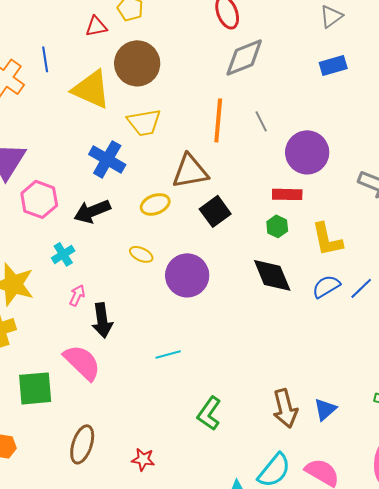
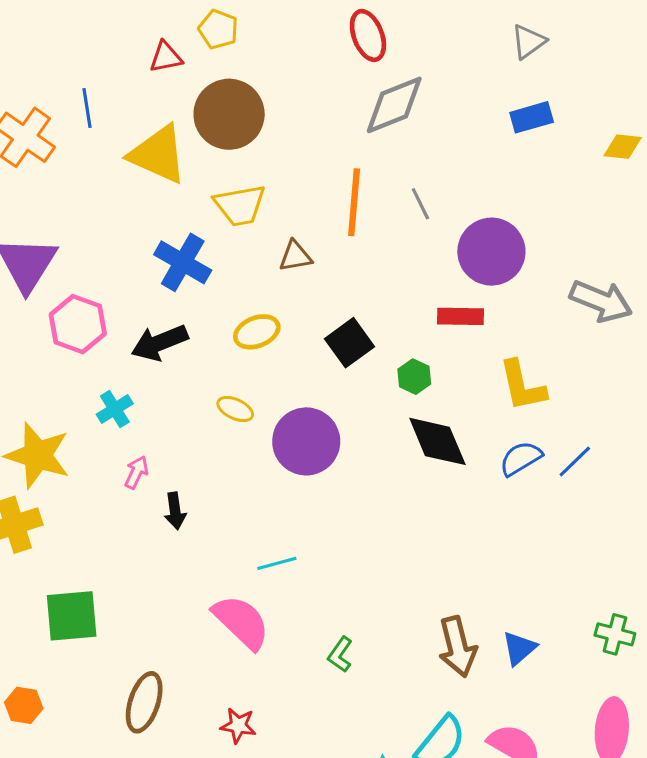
brown triangle: (190, 171) -> (295, 256), moved, size x0.6
green hexagon: (277, 226) -> (414, 377), moved
black arrow: (102, 320) -> (175, 511), size x0.7
pink semicircle: (82, 362) -> (241, 622), moved
green L-shape: (209, 413) -> (340, 654), size x0.7

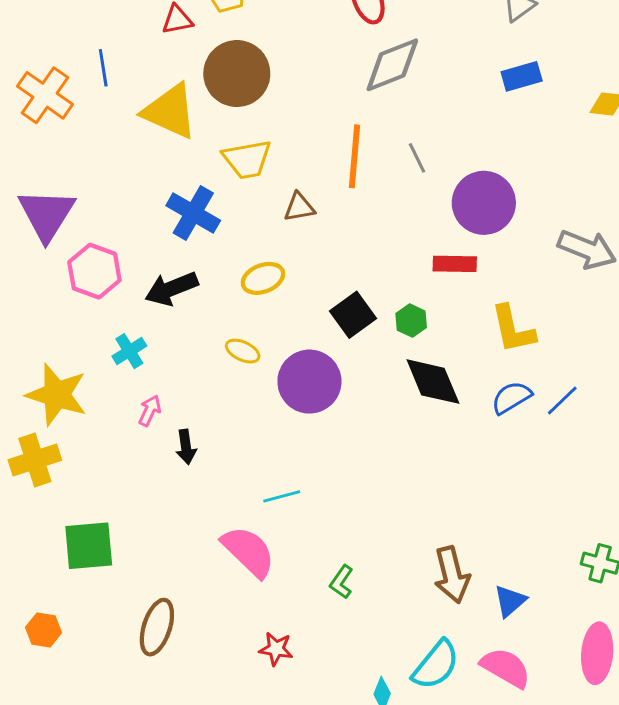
black square: (349, 343) -> (353, 315), moved
blue triangle: (519, 648) -> (510, 601), moved
red star: (238, 725) -> (276, 649), moved

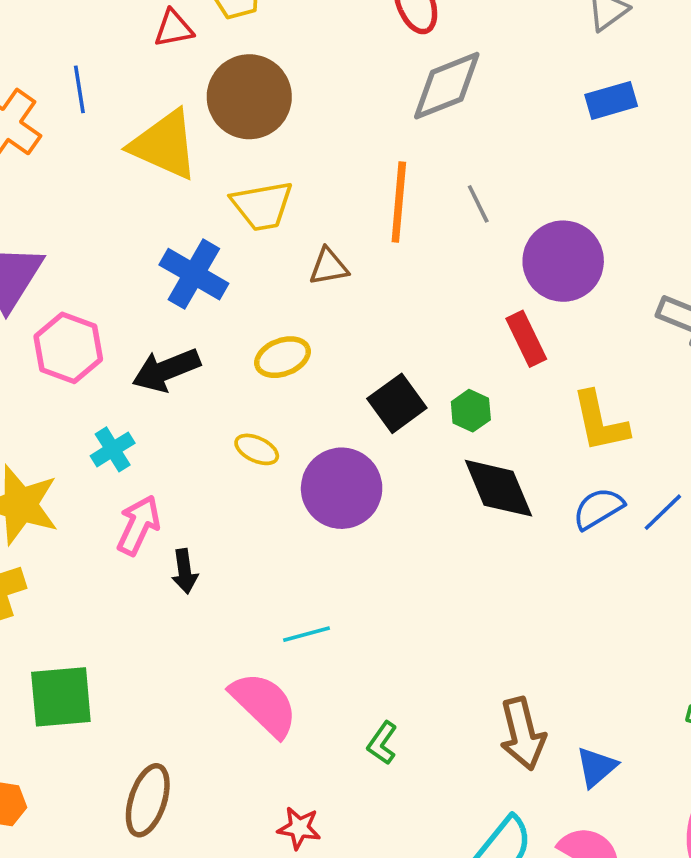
red rectangle: (455, 264) -> (526, 339), turned 63
pink arrow: (150, 411) -> (138, 525), size x1.5

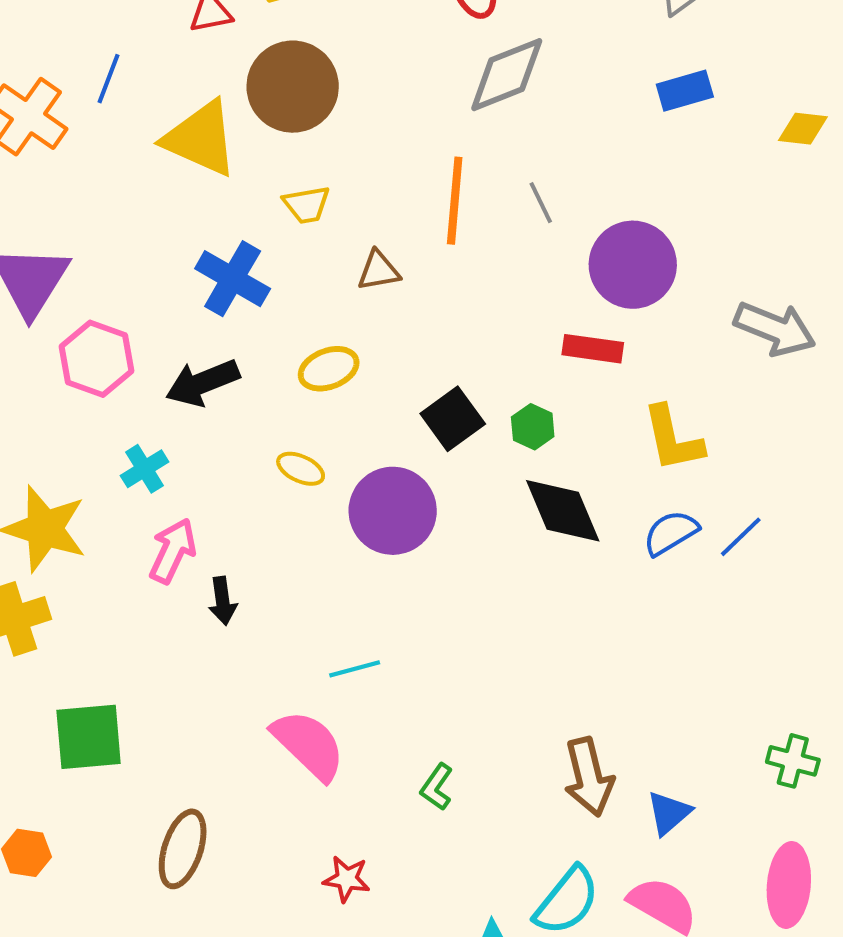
blue line: (79, 89) -> (109, 79), turned 30
yellow trapezoid: (262, 206) -> (307, 205), size x0.7
red rectangle: (526, 339) -> (593, 349), turned -56

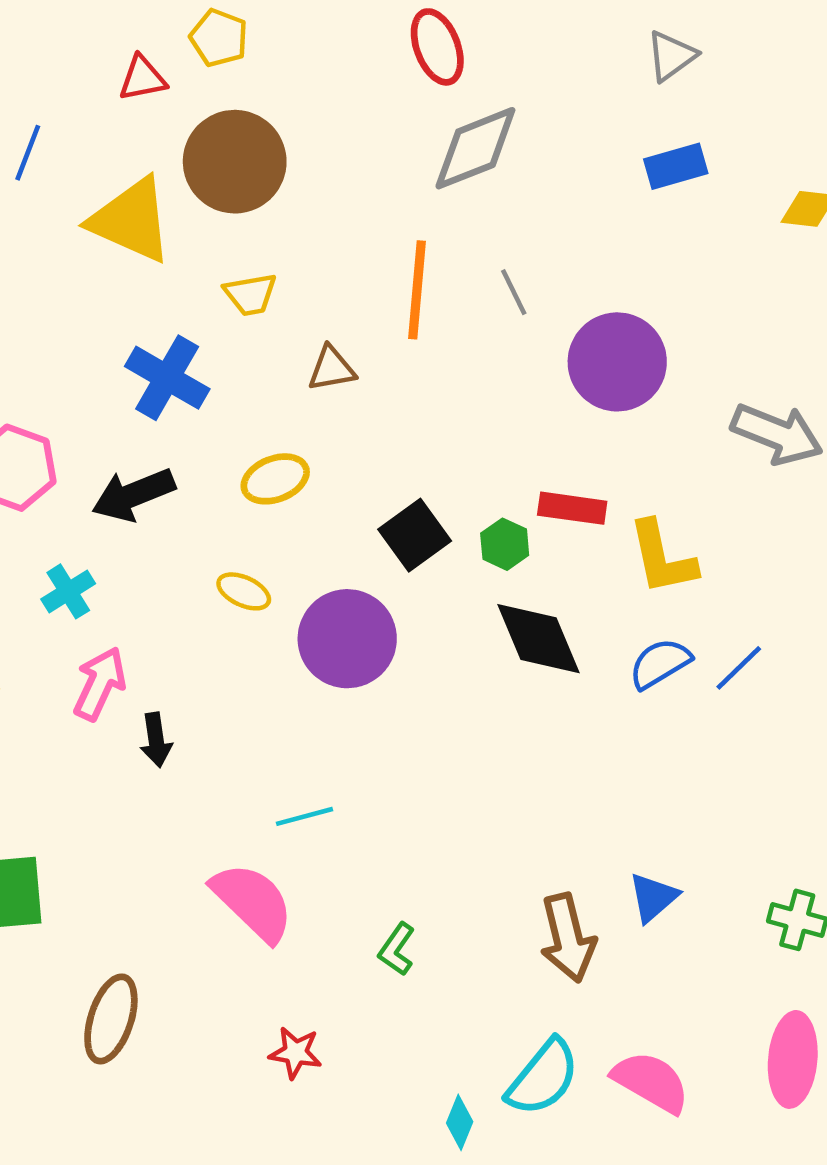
red rectangle: (593, 349) -> (572, 508), moved
blue triangle: (669, 813) -> (653, 897), moved

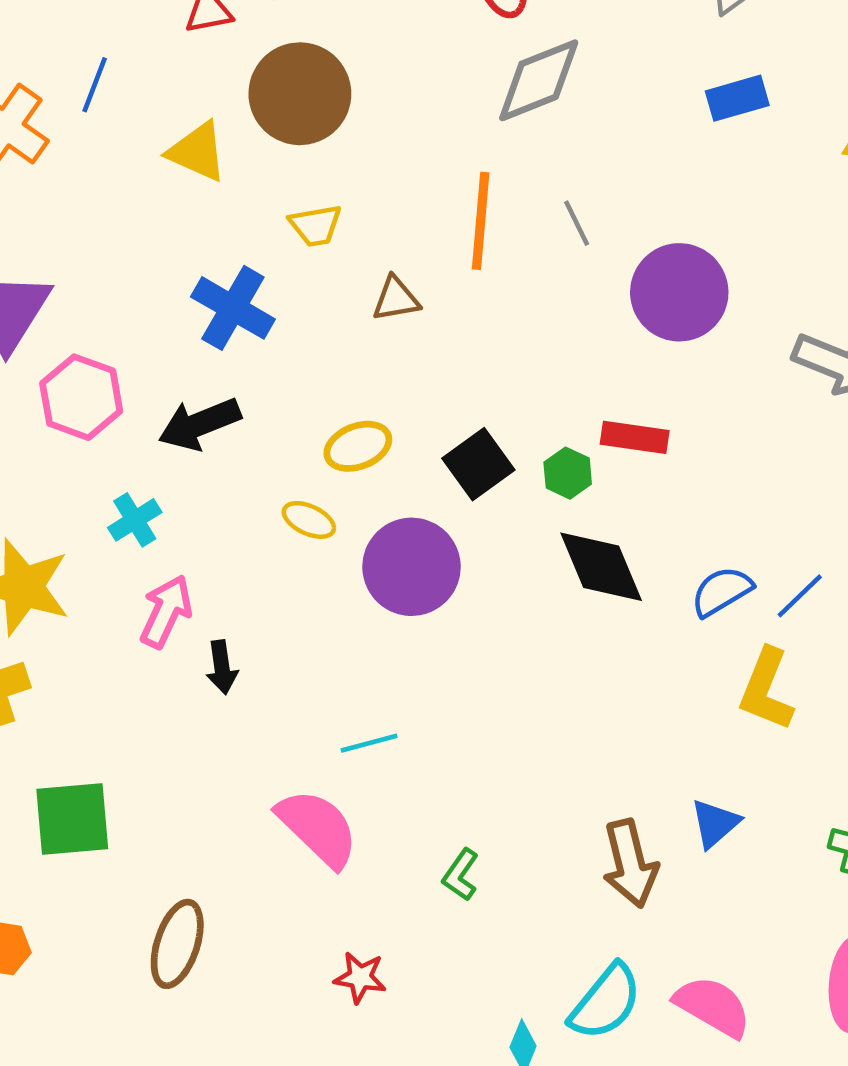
yellow triangle: (131, 220) -> (197, 152), size x0.7
yellow ellipse: (275, 479) -> (358, 446), moved
yellow L-shape: (662, 558) -> (766, 690), moved, turned 34

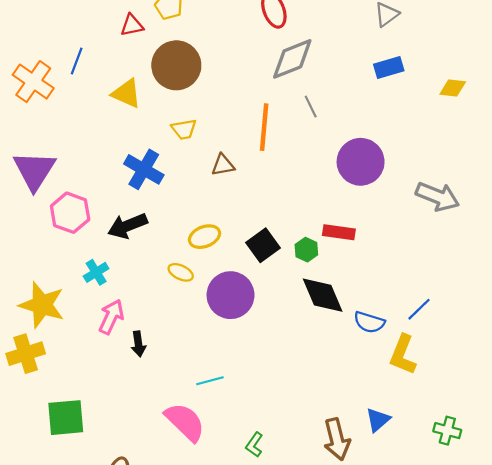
gray line: (577, 223) -> (311, 107), moved
blue semicircle: (722, 591) -> (369, 322), moved, turned -132

